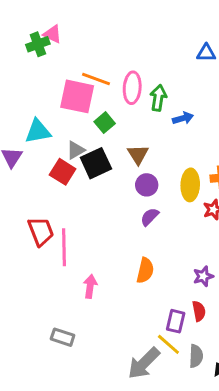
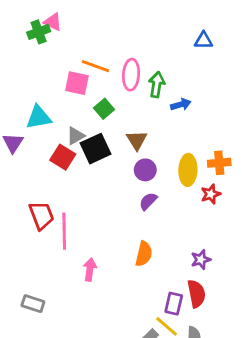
pink square: (77, 96) -> (77, 83), size x0.7
red semicircle: (199, 311) -> (196, 294), size x1.4
gray rectangle: (63, 337) -> (33, 304), moved

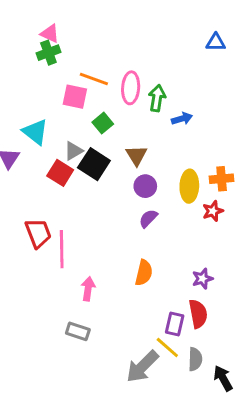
green cross: (39, 32) -> (48, 53), moved
blue triangle: (204, 40) -> (216, 42), moved
cyan triangle: (39, 117) -> (35, 132), turned 48
black square: (95, 149) -> (94, 164), turned -32
gray rectangle: (33, 304) -> (78, 331), moved

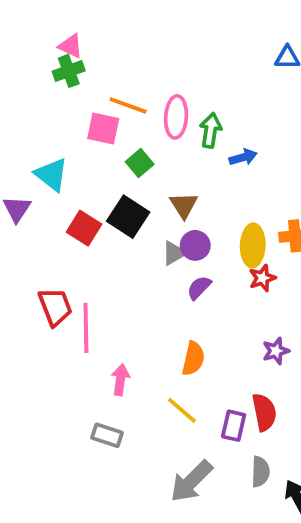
gray triangle: (73, 151) -> (174, 253), moved
red star: (213, 211) -> (262, 278), moved
purple star: (203, 279) -> (276, 351), moved
yellow line: (167, 347) -> (182, 410), moved

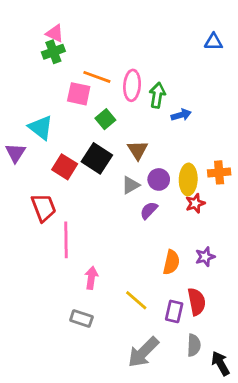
purple circle: (195, 245) -> (159, 179), moved
red trapezoid: (55, 307) -> (44, 208), moved
orange semicircle: (193, 359) -> (171, 262), moved

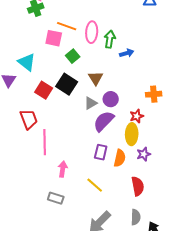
yellow ellipse: (188, 179) -> (132, 134), moved
purple semicircle: (149, 210) -> (104, 121), size x1.6
purple rectangle: (174, 311) -> (101, 152), moved

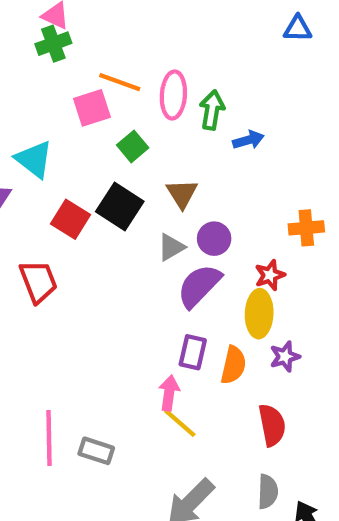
pink square: (54, 38) -> (92, 108), turned -30
pink line: (45, 142) -> (49, 438), moved
pink arrow: (63, 169) -> (169, 393), moved

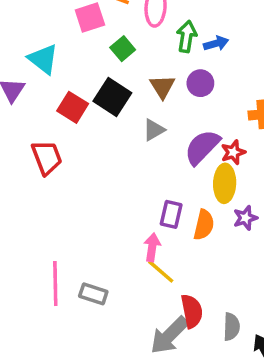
green arrow: (212, 110) -> (187, 37), moved
purple circle: (214, 239) -> (200, 83), moved
purple semicircle: (199, 286) -> (202, 147), moved
red semicircle: (272, 425) -> (192, 311), moved

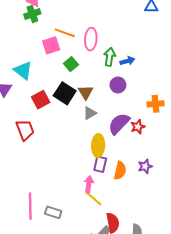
brown triangle: (162, 87) -> (86, 92), moved
red square: (73, 107) -> (41, 100), turned 30
yellow ellipse: (225, 183) -> (98, 146), moved

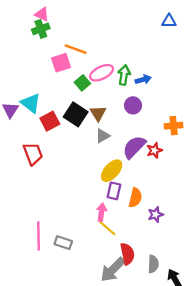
pink ellipse: (91, 39) -> (102, 73), moved, turned 60
cyan triangle: (23, 70) -> (31, 103), moved
yellow ellipse: (98, 146) -> (112, 171), turned 40
purple star: (145, 166) -> (156, 215), moved

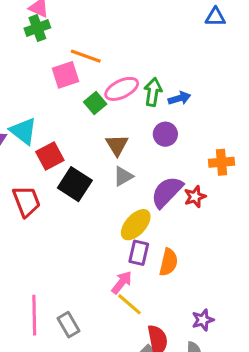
black square: (76, 114) -> (75, 184), moved
pink arrow: (102, 212) -> (122, 282), turned 30
purple star: (156, 215) -> (203, 320), moved
gray rectangle: (63, 243) -> (69, 325), turned 42

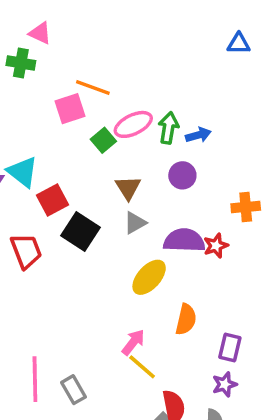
green cross: (37, 28) -> (21, 63), moved, turned 30
purple semicircle: (167, 192) -> (184, 240), turned 48
purple rectangle: (139, 253) -> (230, 348), moved

